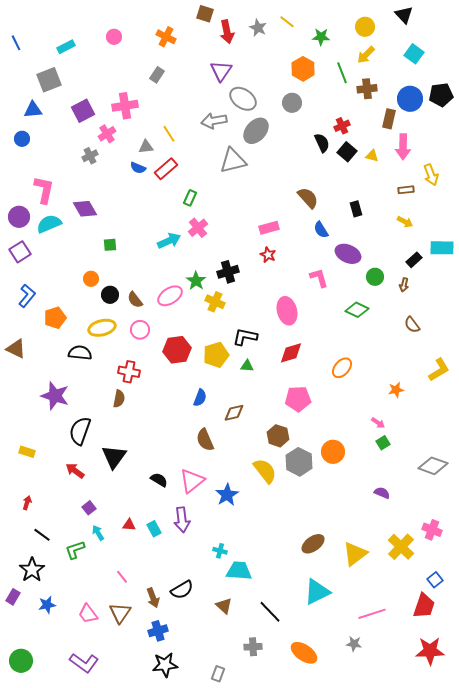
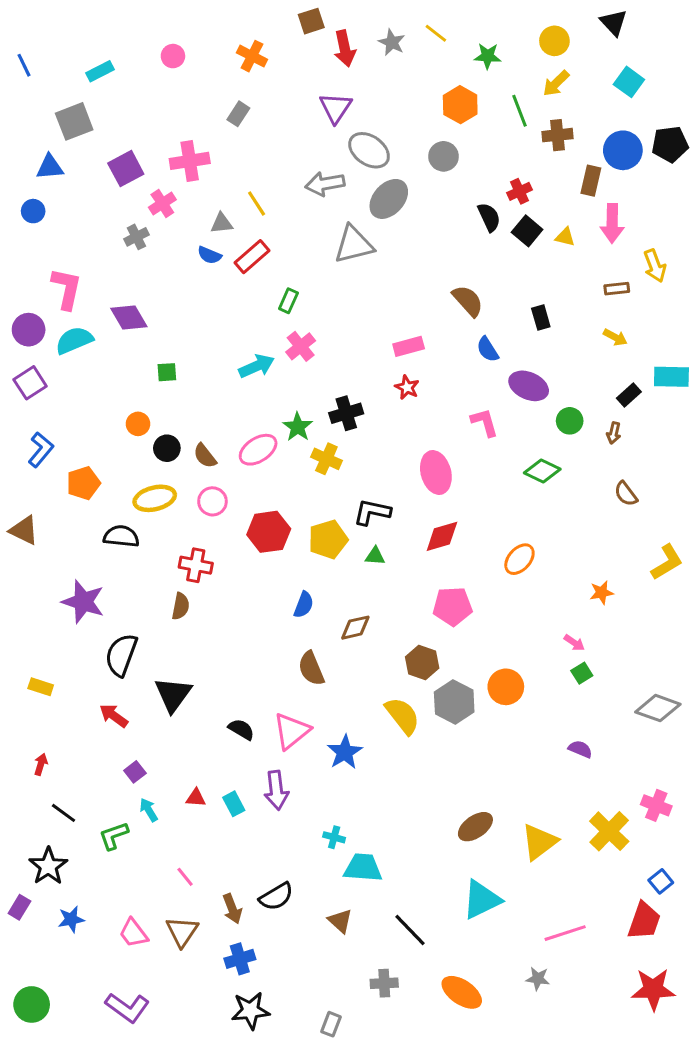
brown square: (205, 14) -> (311, 21), turned -36

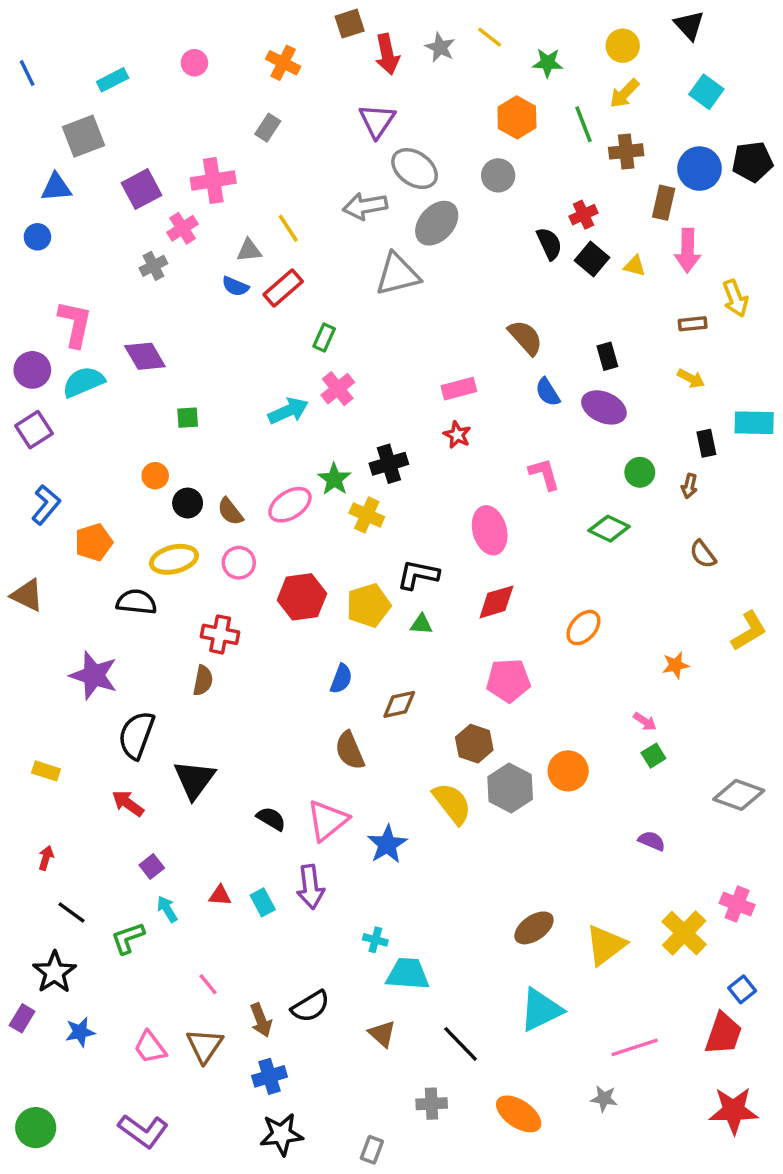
purple ellipse: (529, 386) -> (604, 407), moved
black rectangle: (629, 395) -> (706, 443), turned -60

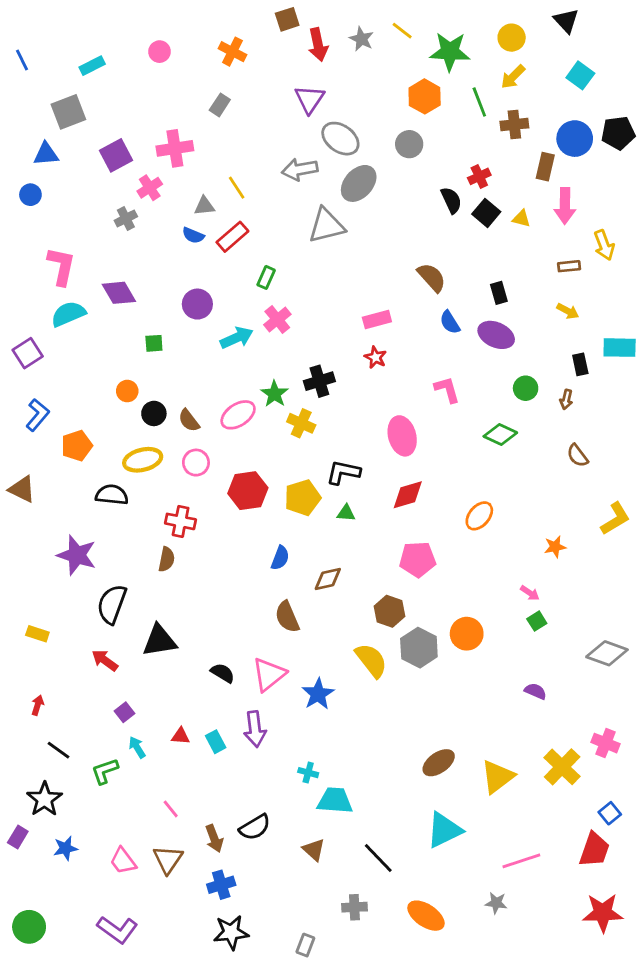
green star: (548, 63) -> (450, 52), size x1.6
purple circle: (32, 370) -> (197, 304), moved
black triangle: (194, 779) -> (159, 641), turned 45

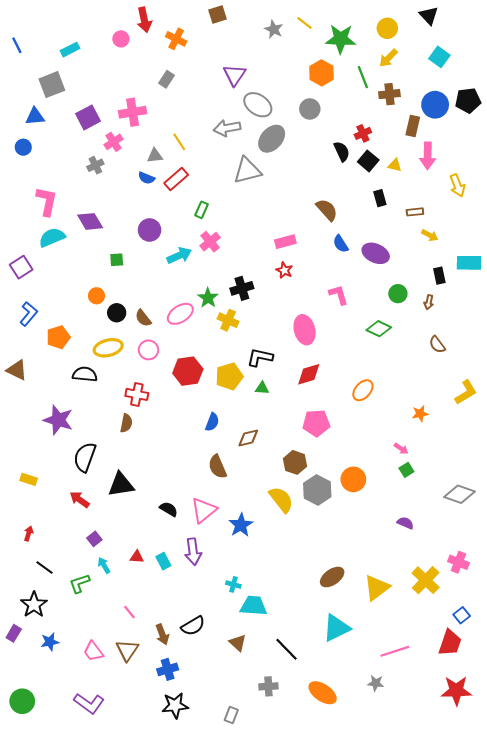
red arrow: (318, 45) -> (144, 20), moved
brown rectangle: (569, 266) -> (415, 212), moved
black rectangle: (499, 293) -> (380, 198), moved

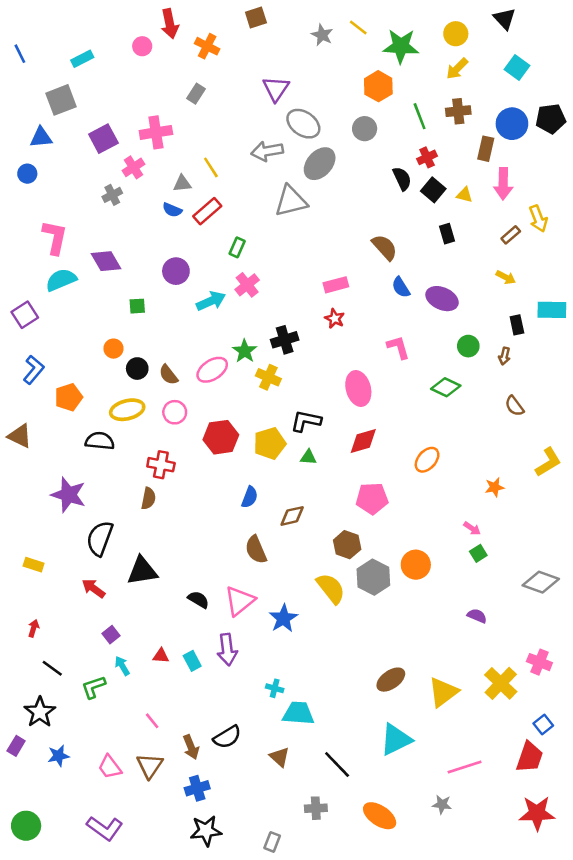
green line: (363, 77) -> (420, 116), moved
brown rectangle: (415, 212) -> (511, 235), moved, turned -35

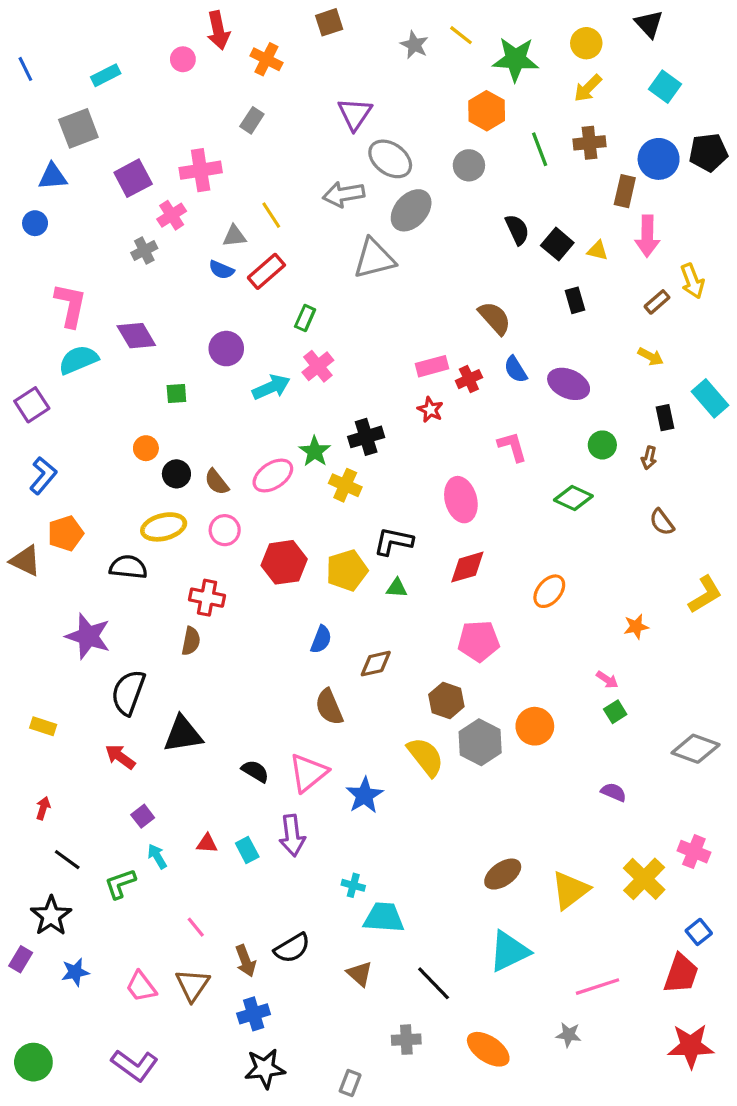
red cross: (427, 157) -> (469, 379), moved
cyan rectangle: (552, 310) -> (710, 398), turned 48
orange pentagon: (69, 397) -> (66, 533), moved

